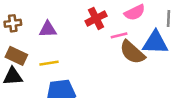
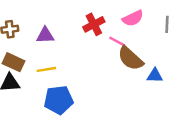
pink line: (119, 35) -> (117, 41), turned 42
blue triangle: (155, 43) -> (155, 76), moved, size x0.6

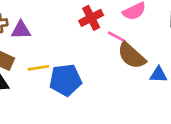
purple triangle: (45, 35) -> (21, 30), moved
blue pentagon: (59, 100) -> (65, 80), moved

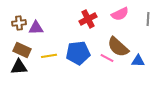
pink line: (117, 37) -> (107, 58), moved
blue pentagon: (65, 80) -> (78, 53), moved

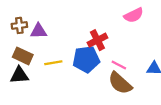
red cross: (88, 19) -> (97, 40), moved
brown semicircle: (118, 47) -> (120, 83), moved

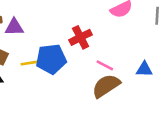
blue pentagon: (86, 59) -> (51, 59), moved
brown semicircle: (120, 83) -> (106, 86), turned 105

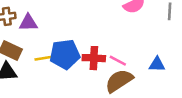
red cross: (81, 37) -> (94, 58), moved, turned 30

